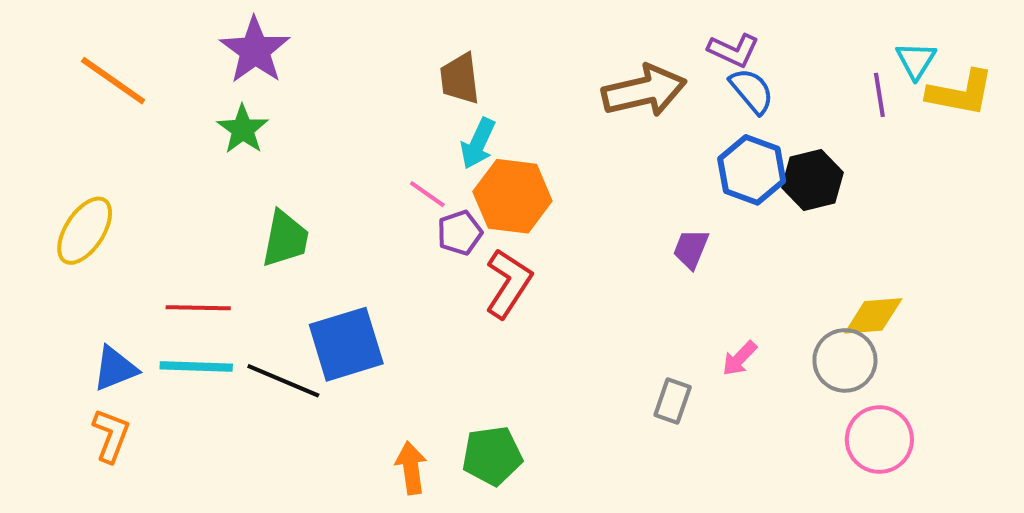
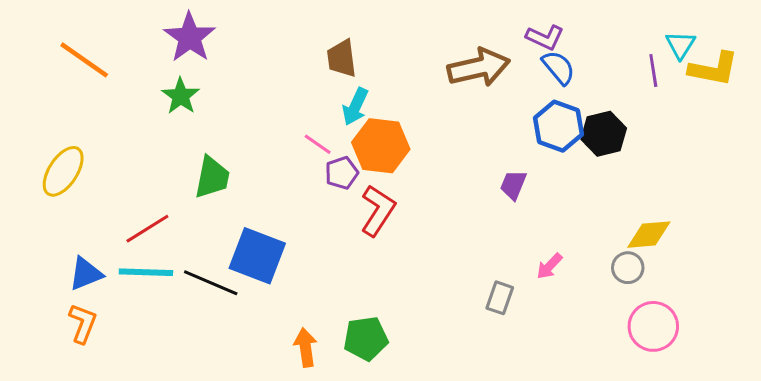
red line: (198, 308) -> (147, 229), turned -33
blue square: (346, 344) -> (257, 256), turned 38
gray circle: (845, 360) -> (628, 268), size x0.7

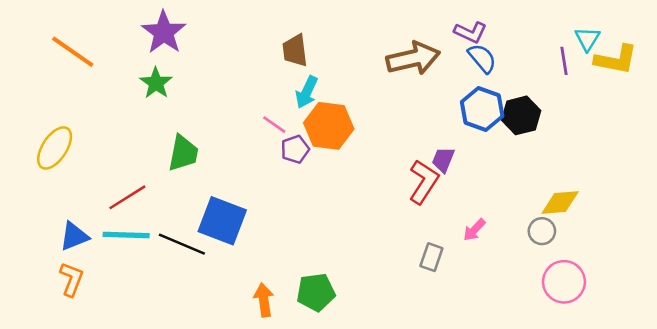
red L-shape: (378, 210) -> (424, 182), moved

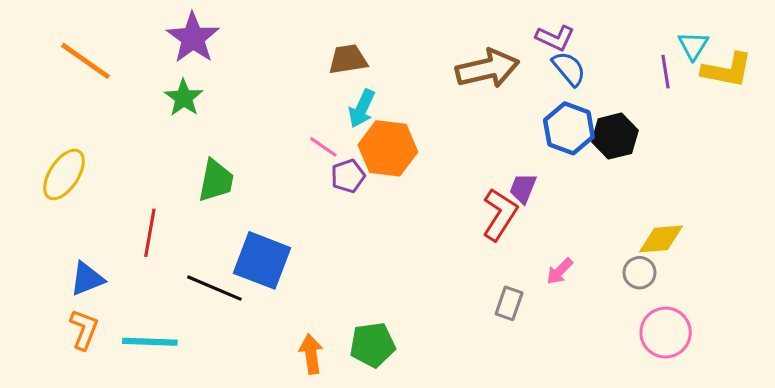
brown trapezoid: (295, 50) -> (348, 59), turned 88
red line: (127, 197) -> (150, 233), turned -48
cyan line: (126, 235) -> (150, 342), moved

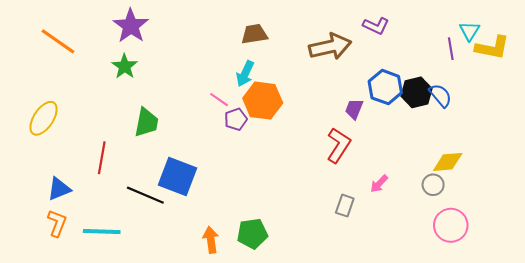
brown trapezoid: (348, 59) -> (254, 34), moved
blue semicircle: (569, 69) -> (440, 95), moved
purple trapezoid: (523, 188) -> (354, 109), moved

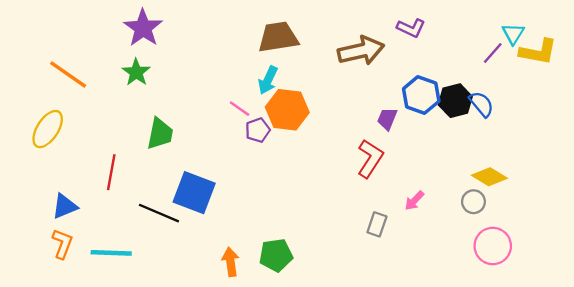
brown trapezoid: (254, 34) -> (278, 37), size x1.4
orange line: (58, 41) -> (68, 75), moved
purple line: (451, 49) -> (493, 53), turned 50
yellow diamond: (448, 162) -> (489, 177), turned 36

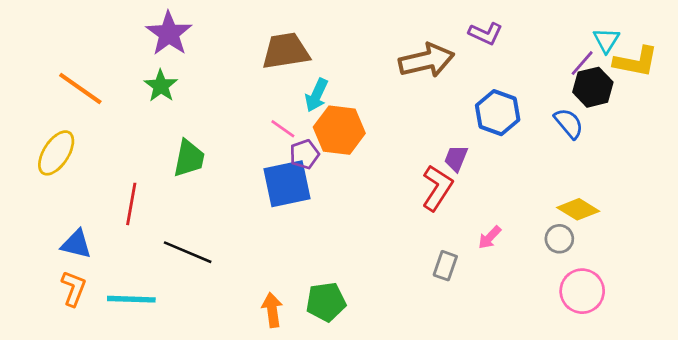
brown trapezoid: (278, 37) -> (286, 51), moved
black hexagon: (455, 101) -> (593, 87), moved
purple trapezoid: (387, 119) -> (456, 158), moved
blue square: (194, 193) -> (287, 184), moved, turned -33
blue triangle: (65, 206) -> (76, 244), turned 36

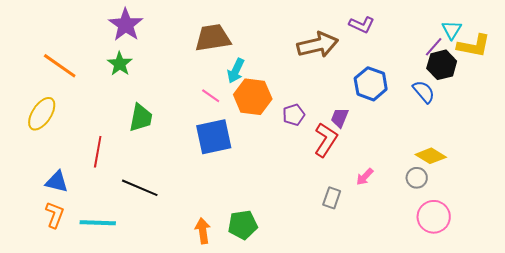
purple pentagon: (304, 154) -> (294, 115), moved

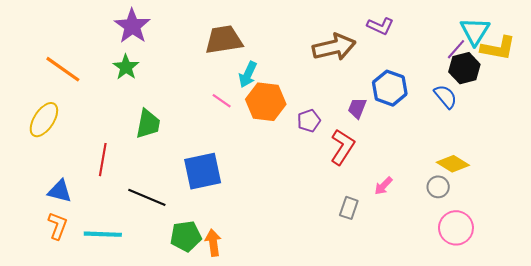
cyan triangle: (452, 30) -> (475, 31), size x1.4
purple trapezoid: (340, 118) -> (357, 108), moved
blue square: (214, 137) -> (203, 171), moved
green pentagon: (243, 225) -> (186, 236), moved

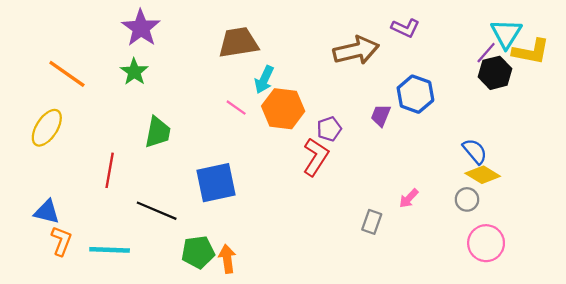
blue semicircle: (445, 96) -> (475, 151), moved
red L-shape: (342, 147) -> (316, 157), moved
blue triangle: (60, 191) -> (47, 212), moved

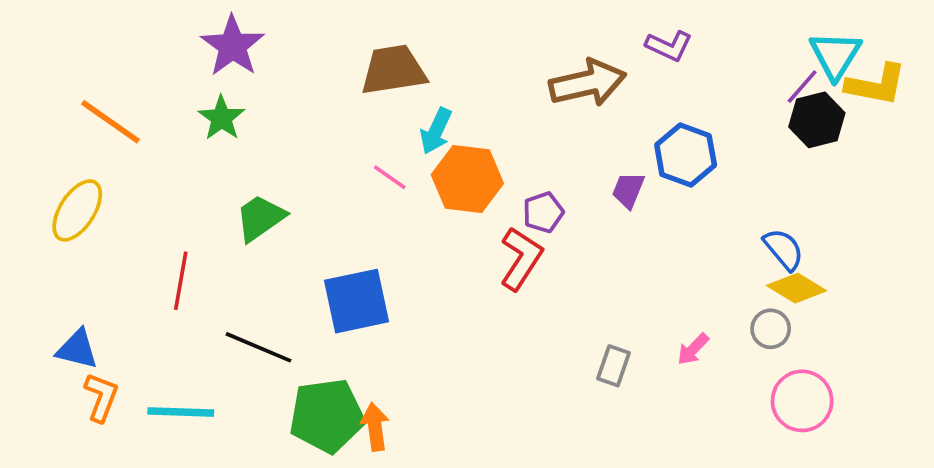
green trapezoid: (158, 132) -> (260, 218), turned -136
pink arrow: (409, 198) -> (693, 349), moved
green pentagon: (198, 252) -> (327, 416), size x1.4

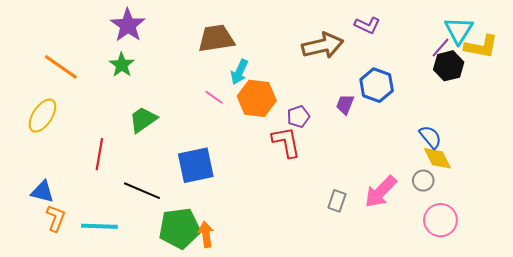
red L-shape: (521, 259) -> (286, 142), turned -44
yellow diamond: (797, 288) -> (437, 158), turned 32
pink arrow: (693, 349) -> (381, 192), size x1.8

